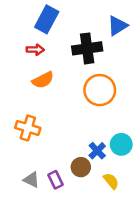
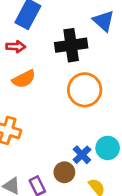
blue triangle: (117, 26) -> (104, 21), turned -45

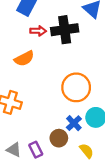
red arrow: (16, 47) -> (38, 31), moved
orange circle: (85, 90) -> (76, 87), moved

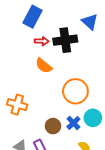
orange semicircle: (24, 59) -> (44, 66), moved, turned 66
brown circle: (59, 138) -> (53, 126), moved

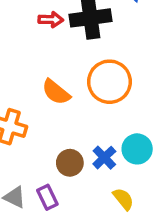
orange semicircle: (44, 66) -> (56, 92), moved
orange circle: (75, 91) -> (109, 82), moved

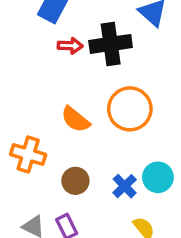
brown circle: (70, 163) -> (75, 181), moved

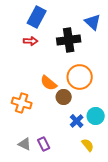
red arrow: (70, 46) -> (31, 41), moved
brown circle: (75, 181) -> (64, 97), moved

